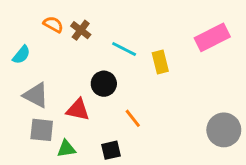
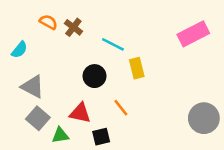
yellow rectangle: (160, 62) -> (137, 68), moved
red triangle: (78, 110) -> (80, 113), moved
gray square: (42, 130) -> (38, 118), turned 35

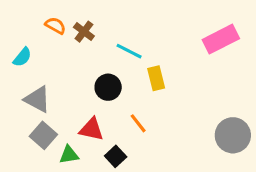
black square: (101, 137) -> (116, 156), turned -30

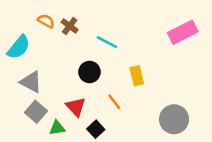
cyan semicircle: (22, 57) -> (19, 47), size x1.5
yellow rectangle: (156, 78) -> (137, 76), moved
red triangle: (92, 129) -> (76, 107), turned 35
gray circle: (233, 135) -> (174, 119), moved

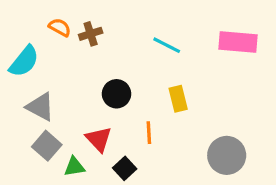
brown cross: (70, 26) -> (91, 34), turned 35
pink rectangle: (183, 32) -> (238, 42), turned 32
cyan line: (107, 42) -> (167, 45), moved
orange line: (114, 102) -> (149, 133), turned 35

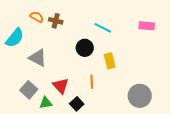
brown cross: (91, 34) -> (56, 21), turned 32
pink rectangle: (238, 42) -> (147, 26), size x0.7
black circle: (116, 94) -> (85, 48), moved
gray triangle: (40, 107) -> (38, 58), moved

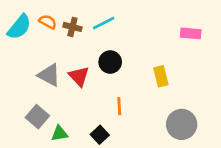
cyan line: (103, 28) -> (104, 23), moved, turned -54
cyan semicircle: (15, 38) -> (19, 27), moved
yellow rectangle: (110, 61) -> (161, 76), moved
red triangle: (61, 86) -> (79, 76), moved

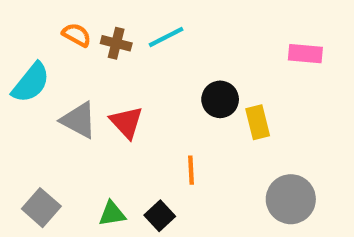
cyan semicircle: (19, 27) -> (31, 83), moved
black circle: (110, 62) -> (220, 99), moved
gray square: (37, 117) -> (41, 208), moved
green triangle: (59, 134) -> (112, 214), moved

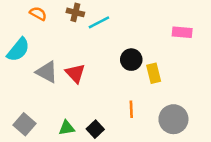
orange semicircle: (77, 35) -> (38, 14), moved
brown cross: (116, 43) -> (75, 12), moved
orange line: (191, 170) -> (131, 109), moved

